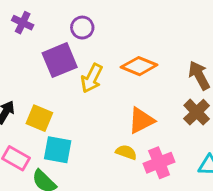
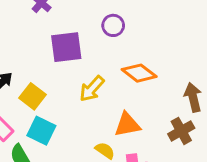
purple circle: (82, 28) -> (113, 25), moved
yellow arrow: (92, 78) -> (92, 89), moved

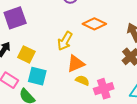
purple square: (66, 47) -> (15, 18), moved
orange triangle: (127, 125) -> (76, 64), moved

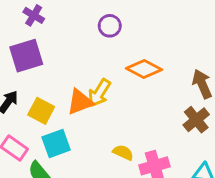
orange triangle: (76, 64) -> (80, 102), moved
cyan square: (37, 76) -> (56, 144), turned -36

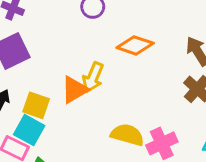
cyan square: (56, 144) -> (29, 130), moved, turned -32
yellow semicircle: (123, 152) -> (127, 135), size x1.5

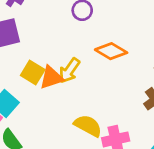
yellow square: (36, 105) -> (33, 72), moved

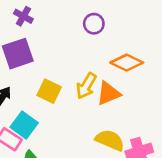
orange triangle: (51, 78) -> (108, 93), moved

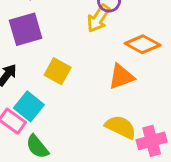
yellow arrow: (86, 86) -> (98, 18), moved

